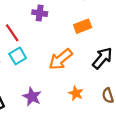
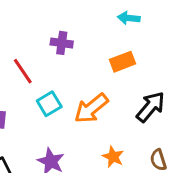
cyan square: (18, 56) -> (49, 104), moved

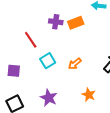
orange rectangle: (122, 62) -> (76, 23), moved
orange arrow: (91, 108) -> (75, 64), size x0.6

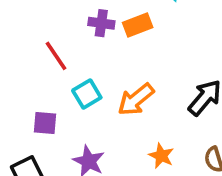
orange arrow: (75, 64) -> (136, 99), size x1.5
purple square: (14, 71) -> (45, 123), moved

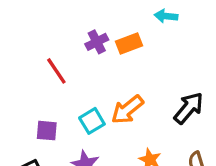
purple cross: (101, 23) -> (97, 42), turned -35
cyan square: (87, 94) -> (92, 121), moved

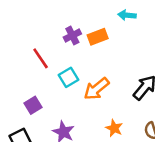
cyan square: (92, 121) -> (69, 77), moved
purple square: (47, 131) -> (33, 105), turned -36

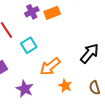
orange arrow: (96, 89) -> (50, 66), moved

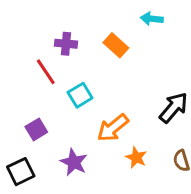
purple cross: (32, 12) -> (66, 44), moved, turned 32
orange rectangle: (52, 13) -> (116, 45), turned 63

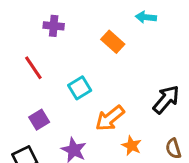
purple cross: (66, 44) -> (54, 26), moved
red line: (46, 72) -> (33, 68), moved

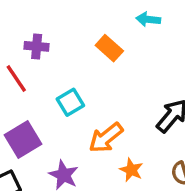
purple cross: (54, 26) -> (37, 46), moved
purple square: (39, 120) -> (23, 139), size x1.5

